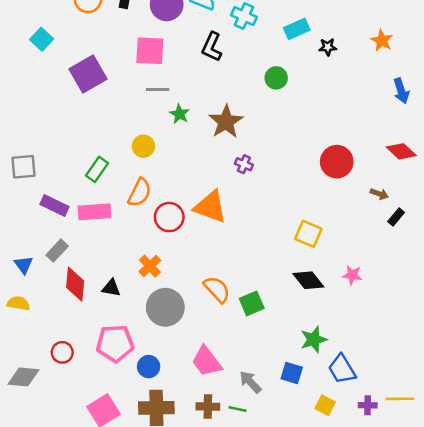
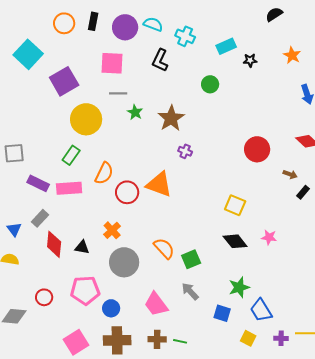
cyan square: (42, 39) -> (28, 54), size x1.6
yellow circle: (143, 146) -> (86, 119), moved, size x1.8
gray arrow: (250, 382) -> (190, 291), moved

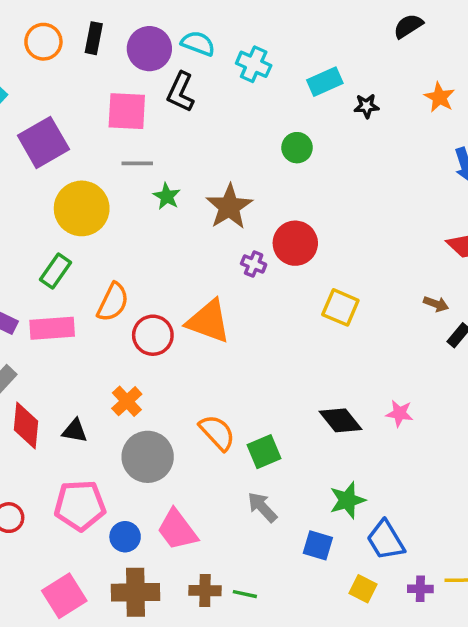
black L-shape: (160, 60) -> (181, 92), moved
red circle: (257, 149) -> (295, 243), moved
yellow square: (235, 205) -> (340, 307), moved
pink trapezoid: (156, 304) -> (177, 530), moved

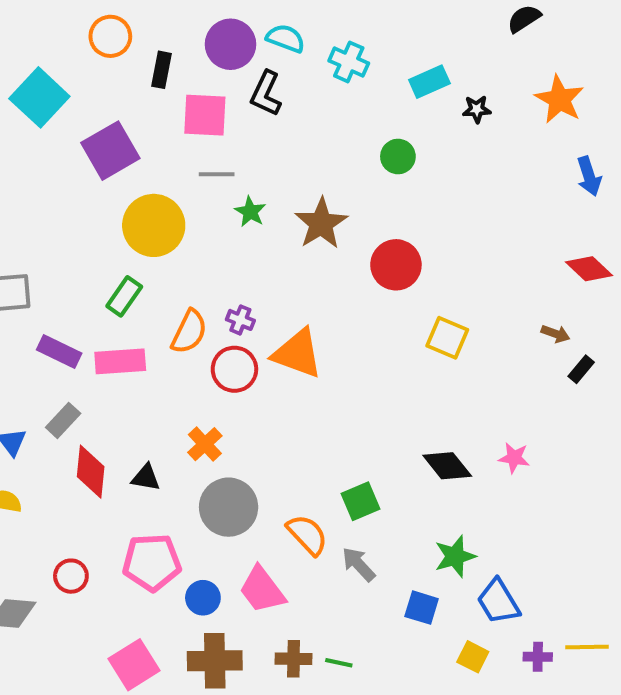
black rectangle: (94, 38) -> (162, 70), moved
orange star: (439, 97) -> (559, 99), size x1.4
purple cross: (254, 264) -> (240, 320), moved
orange semicircle: (217, 432) -> (307, 535), moved

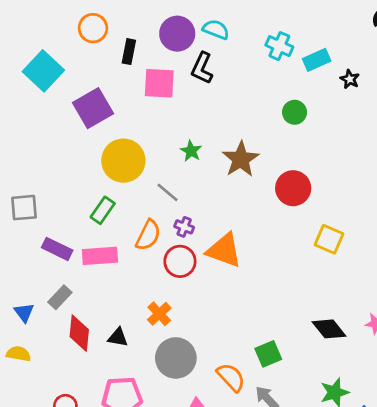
cyan cross: (349, 62) -> (279, 46), moved
black star: (477, 109) -> (350, 79), turned 30
gray line: (217, 174) -> (168, 192), moved, turned 40

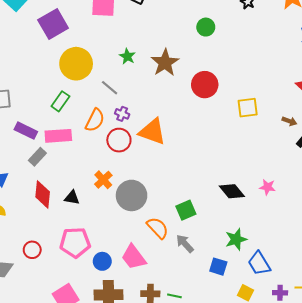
yellow square: (329, 239) -> (248, 108), moved, turned -30
gray rectangle: (60, 297) -> (37, 157), moved
gray circle: (176, 358) -> (132, 195), moved

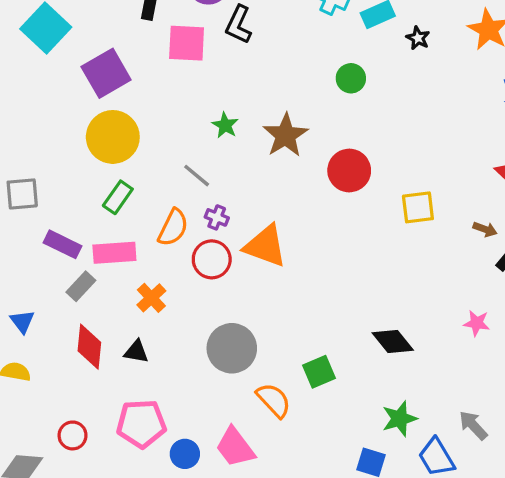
yellow circle: (76, 64) -> (113, 137), moved
orange cross: (103, 180) -> (151, 298), moved
pink star: (267, 187) -> (477, 323), moved
gray arrow: (185, 244) -> (473, 425), moved

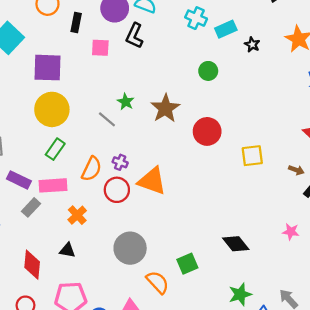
pink square: (187, 43) -> (100, 48), size x0.7
purple square: (106, 73) -> (47, 68), turned 32
gray line: (197, 176) -> (107, 119), moved
red diamond: (89, 347) -> (32, 265), moved

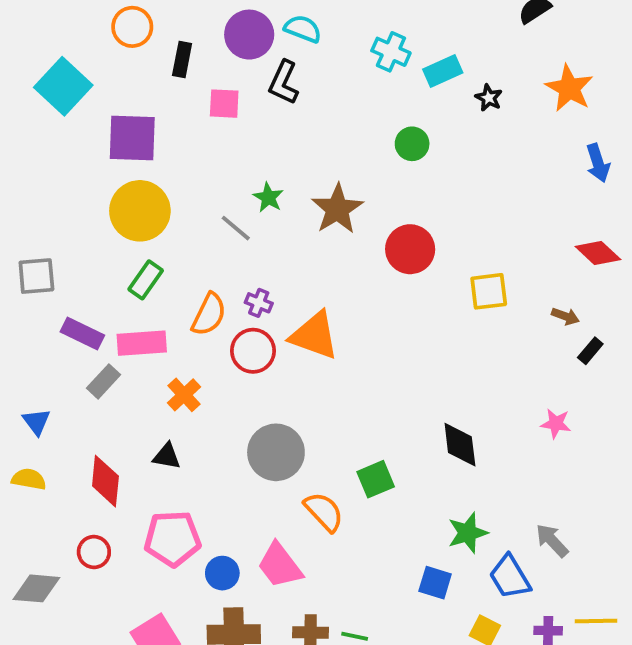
black diamond: (236, 244) -> (460, 445), turned 32

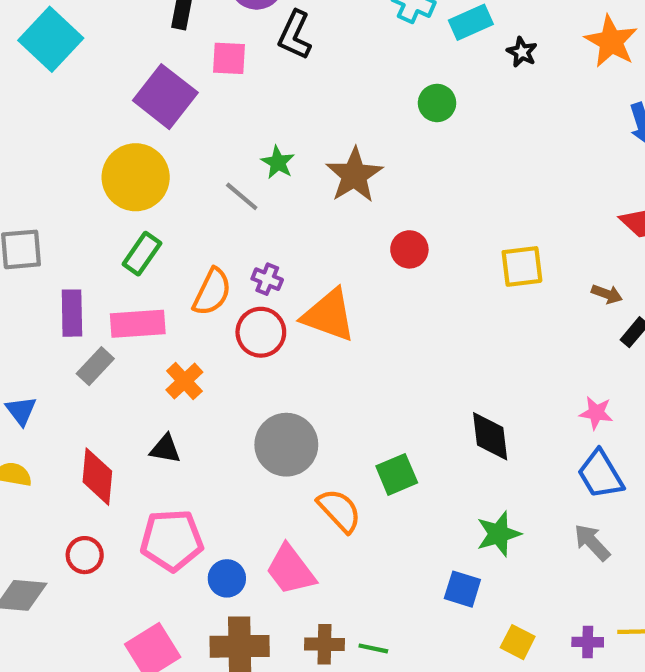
purple square: (132, 138) -> (165, 97), moved, turned 36
red circle: (410, 249) -> (409, 249), moved, size x0.7
purple rectangle: (82, 334) -> (72, 313), turned 63
blue trapezoid: (510, 577) -> (600, 474), moved

